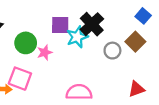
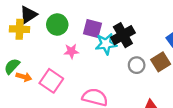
green circle: (26, 43) -> (57, 25), moved
pink square: (20, 79) -> (51, 81), moved

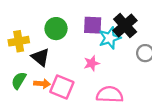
black triangle: (28, 15) -> (40, 57), moved, turned -36
pink star: (71, 51) -> (92, 63), moved
orange arrow: (24, 77) -> (42, 84), moved

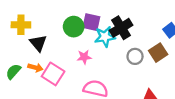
green circle: (56, 29) -> (74, 27), moved
green semicircle: (19, 80) -> (13, 71), moved

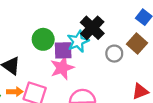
purple square: (91, 22) -> (63, 50), moved
pink star: (84, 57) -> (62, 68), size x1.5

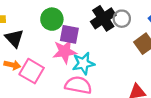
cyan star: (78, 41) -> (83, 63), moved
gray circle: (114, 54) -> (122, 19), moved

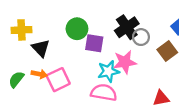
gray circle: (122, 19) -> (141, 37), moved
pink star: (65, 51) -> (125, 62), moved
pink square: (32, 71) -> (58, 80), turned 35

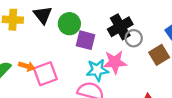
black triangle: (41, 48) -> (43, 15), moved

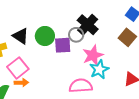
gray circle: (134, 38) -> (76, 35), moved
cyan star: (97, 70) -> (99, 69), moved
pink square: (45, 74) -> (18, 68), moved

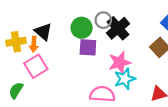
gray circle: (76, 35) -> (103, 20), moved
green circle: (45, 36) -> (82, 28), moved
orange arrow: (21, 83) -> (34, 44), moved, turned 88

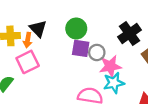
gray circle: (103, 20) -> (97, 52), moved
black cross: (118, 28) -> (129, 33), moved

